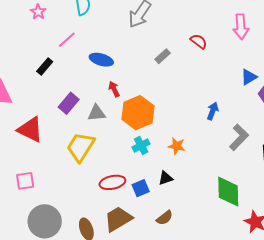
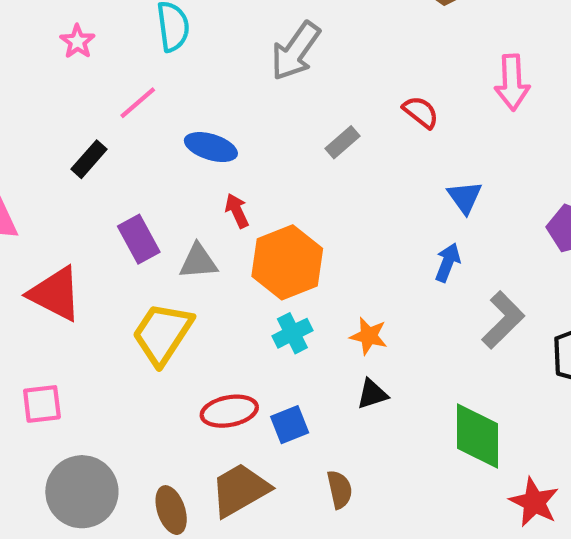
blue triangle: (249, 77) -> (465, 197), moved, turned -36
purple rectangle: (69, 103) -> (139, 239), turned -70
black triangle: (165, 178) -> (372, 394), moved
brown semicircle: (165, 218) -> (340, 489), turned -66

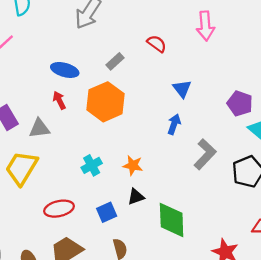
blue ellipse: (211, 147) -> (65, 70), moved
orange hexagon: (287, 262) -> (105, 102), moved
blue square: (290, 425) -> (107, 212), moved
green diamond: (478, 436) -> (172, 220), moved

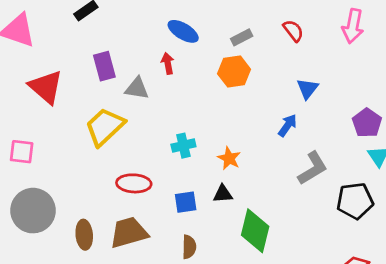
orange hexagon: (105, 102) -> (234, 72), moved, size x0.7

